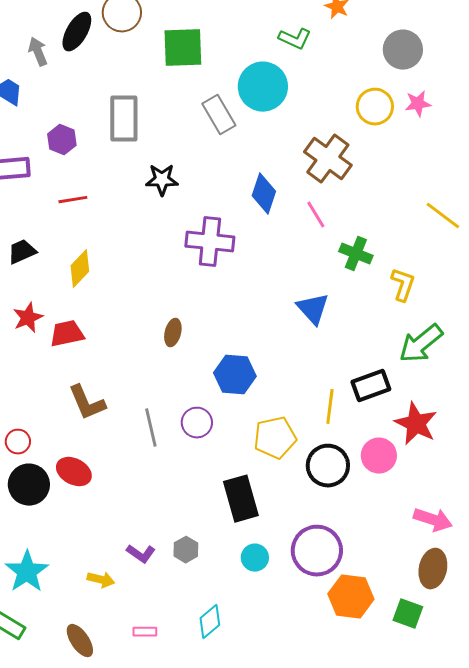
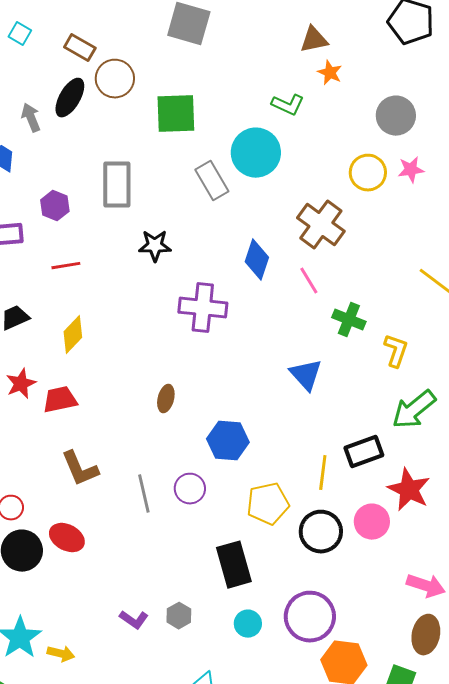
yellow arrow: (101, 580) -> (61, 654), moved

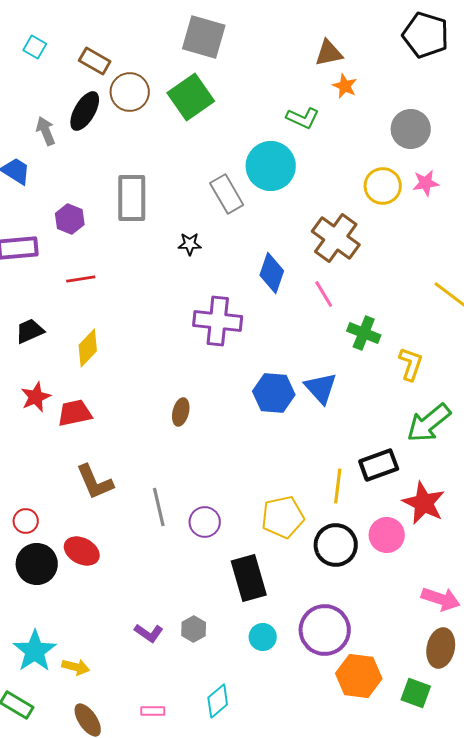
green square: (176, 114) -> (191, 97), moved, turned -33
black star: (155, 246) -> (190, 244), moved, size x0.7
blue hexagon: (228, 441) -> (274, 393), moved
purple circle: (190, 489) -> (205, 522), moved

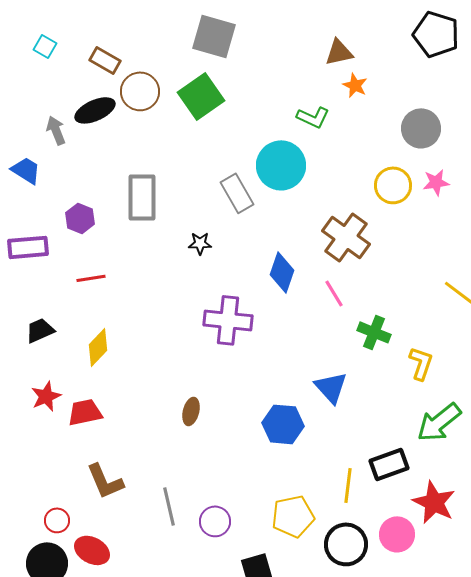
black ellipse: (85, 111) -> (95, 110), turned 36
blue hexagon: (274, 393) -> (283, 424), moved
red circle: (26, 521) -> (57, 520), moved

